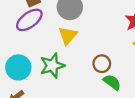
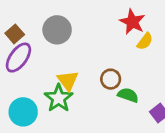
yellow triangle: (68, 36) -> (68, 81), moved

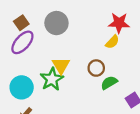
red star: (132, 22) -> (119, 23), turned -30
yellow semicircle: (145, 41) -> (112, 42), moved
green semicircle: (128, 95) -> (109, 83), turned -56

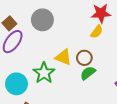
yellow triangle: (61, 66) -> (63, 57), moved, turned -30
green semicircle: (109, 83) -> (88, 73), moved

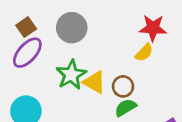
green star: (44, 73) -> (71, 75), moved

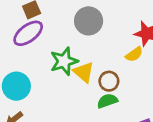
gray circle: (72, 28) -> (89, 21), moved

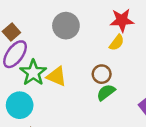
green star: (64, 61) -> (33, 73), moved
yellow triangle: (84, 72) -> (57, 76), moved

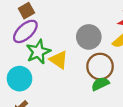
gray circle: (66, 26) -> (89, 37), moved
brown circle: (102, 74) -> (100, 66), size x1.5

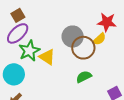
brown circle: (100, 66) -> (83, 48), moved

